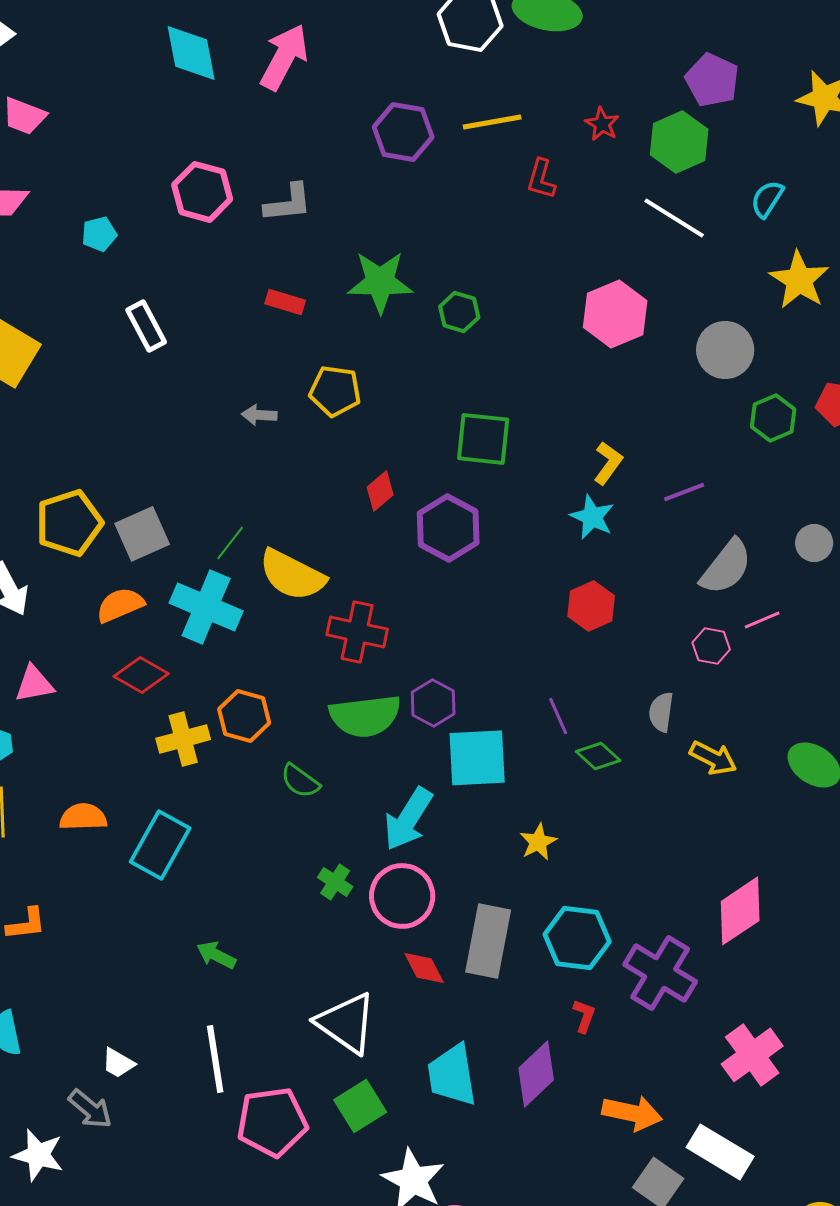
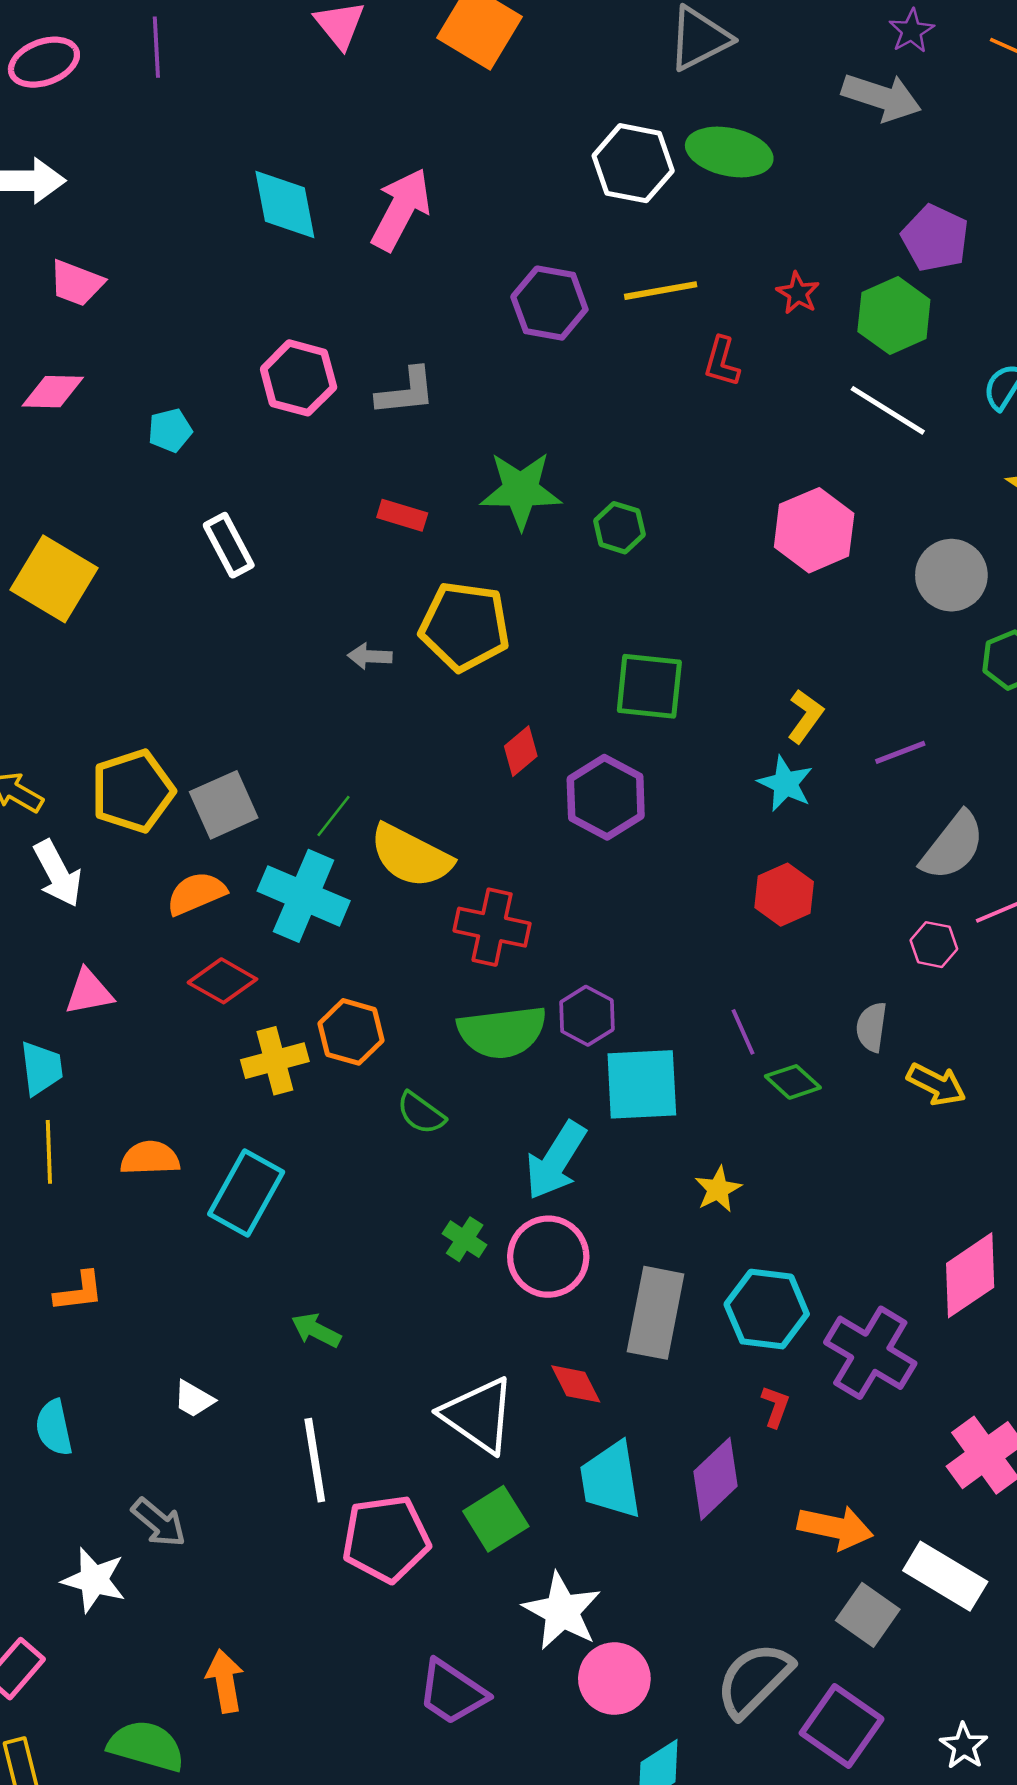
yellow pentagon: (335, 391) -> (465, 626), size x1.4
red diamond: (424, 968) -> (576, 1384), moved
white trapezoid: (118, 1063) -> (194, 1399), moved

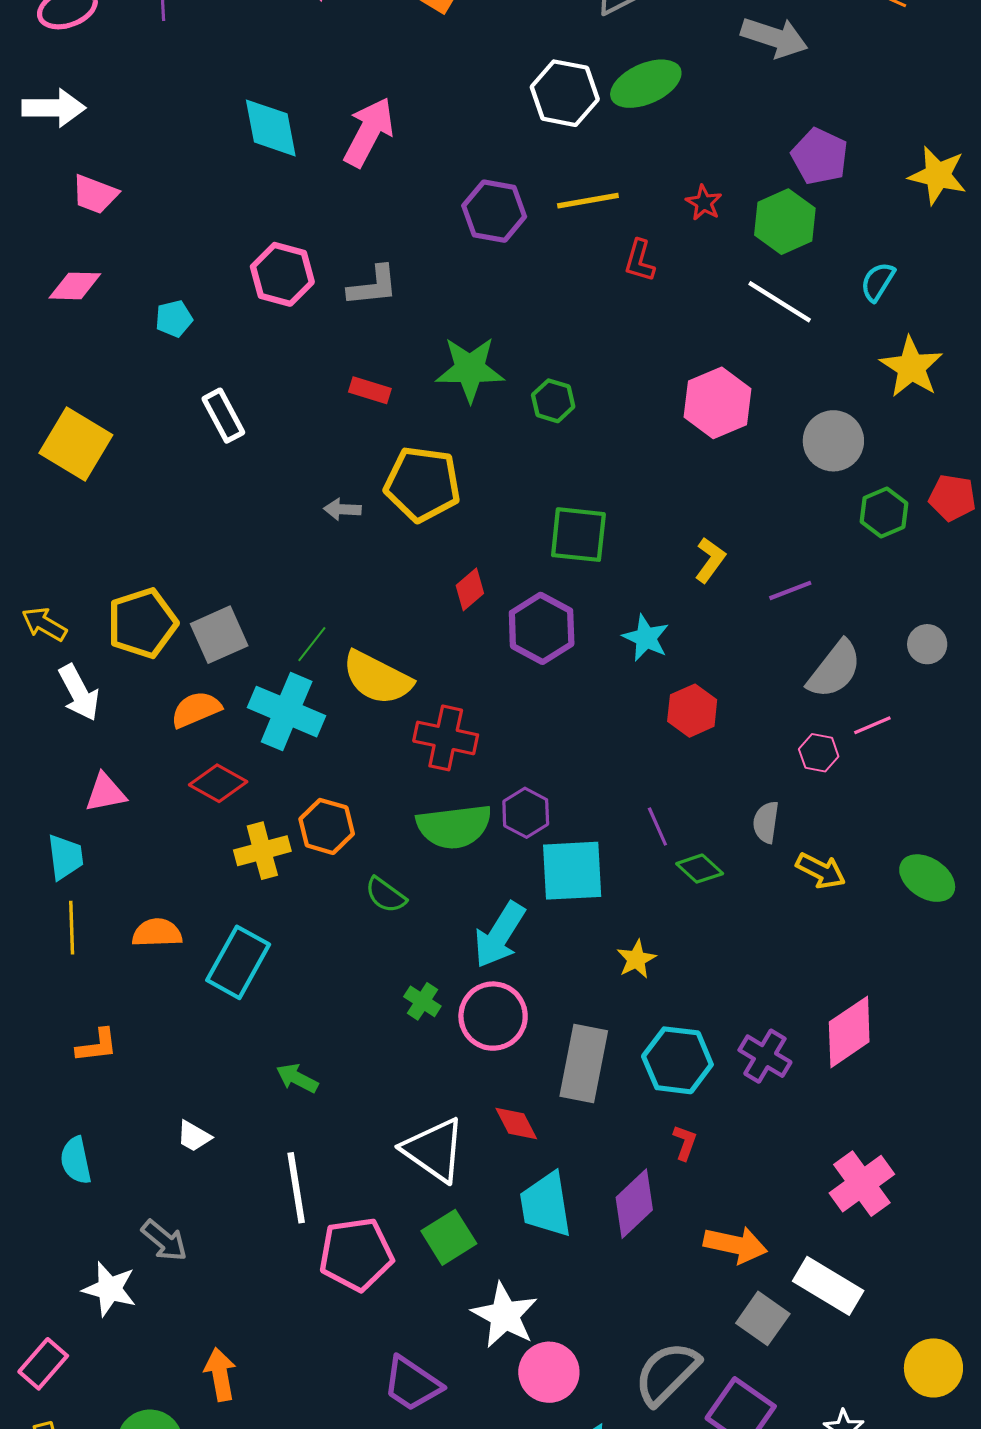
green ellipse: (729, 152) -> (646, 84), turned -36
cyan star: (785, 784) -> (646, 638), moved
purple cross: (870, 1353) -> (765, 1056), moved, size x0.7

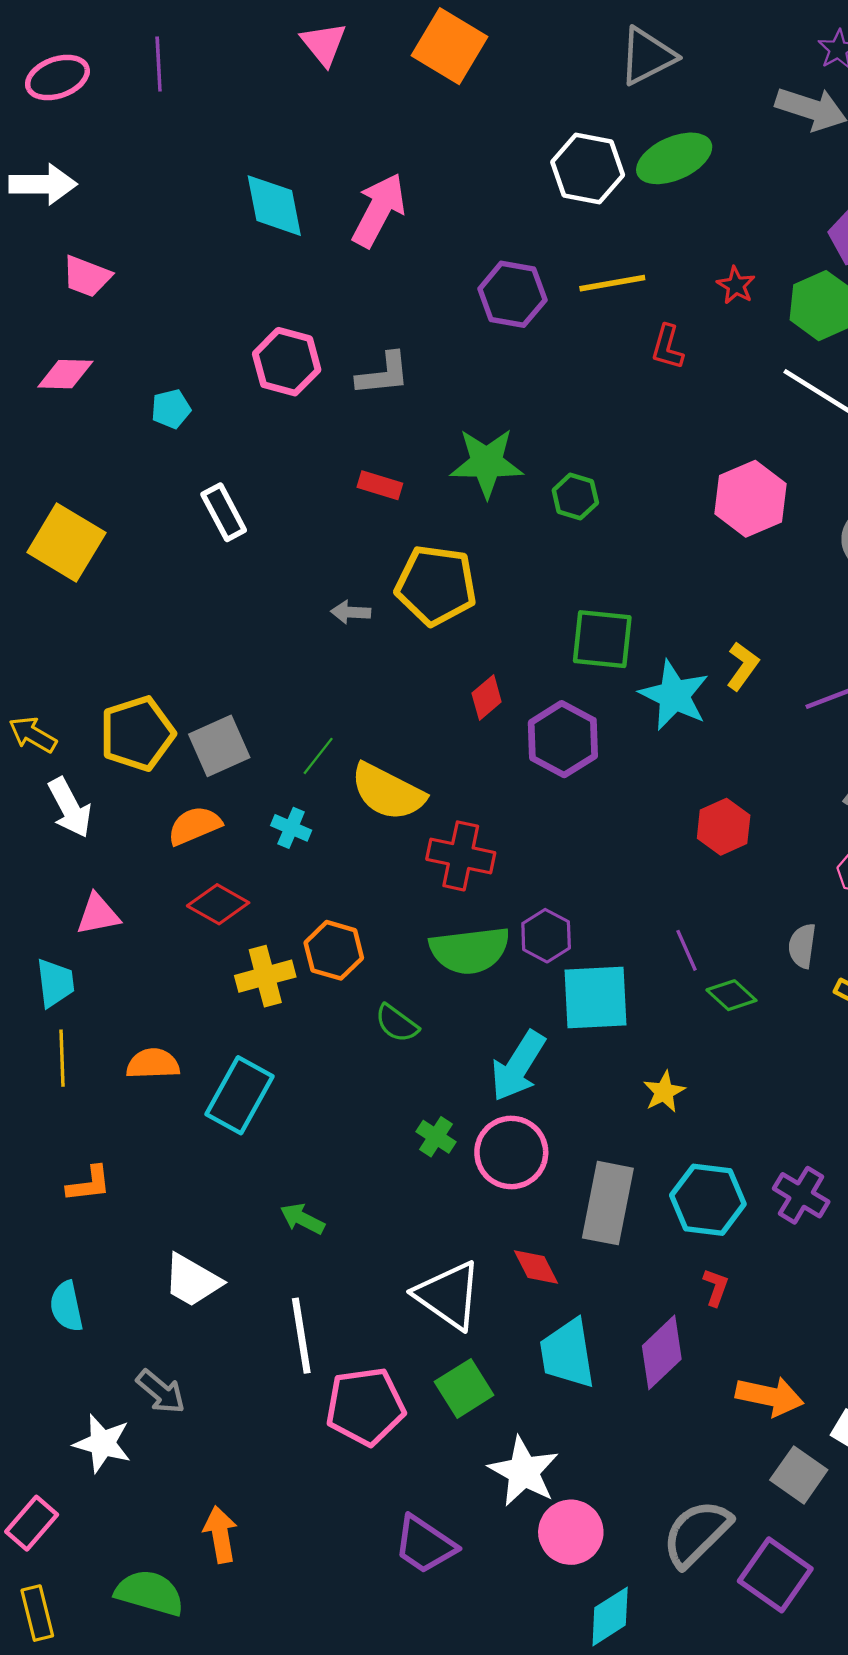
cyan star: (646, 638) -> (674, 695), moved, size x1.4
cyan cross: (287, 712) -> (291, 828), size x0.5
white trapezoid: (194, 1136) -> (192, 1281), size x1.6

